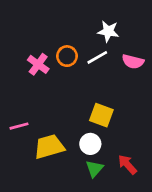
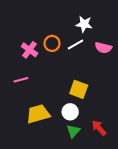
pink line: (19, 126) -> (21, 80), moved

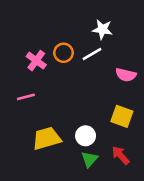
pink semicircle: (103, 48) -> (126, 75), moved
yellow square: (79, 89) -> (122, 116), moved

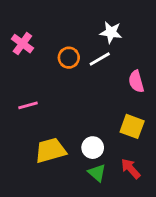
pink cross: (36, 61) -> (22, 44), moved
pink semicircle: (126, 75) -> (136, 82), turned 60
green triangle: (89, 159) -> (97, 173), turned -30

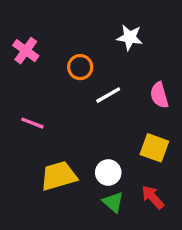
white line: (100, 59) -> (108, 95), moved
pink line: (28, 105) -> (32, 123), turned 36

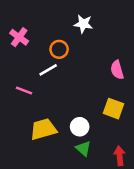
white star: (130, 37) -> (83, 24), moved
white line: (108, 95) -> (48, 70), moved
red arrow: (153, 197) -> (120, 156), moved, turned 36

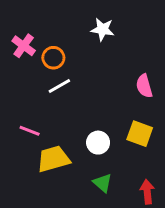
orange circle: (59, 49) -> (53, 58), moved
pink line: (24, 90) -> (30, 131), moved
white circle: (80, 127) -> (98, 143), moved

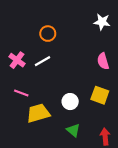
white star: (103, 29) -> (102, 22), moved
pink cross: (24, 46) -> (17, 60), moved
orange circle: (53, 58) -> (48, 34), moved

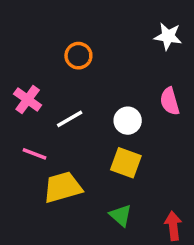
white line: (42, 61) -> (70, 119), moved
yellow square: (100, 95) -> (126, 163), moved
white circle: (70, 102) -> (128, 121), moved

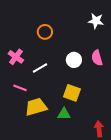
white circle: (128, 121) -> (74, 60), moved
green triangle: (121, 215) -> (64, 114), moved, turned -40

